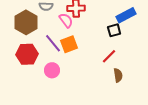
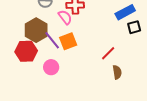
brown hexagon: (26, 22) -> (36, 30), moved
black square: (114, 30) -> (134, 27), moved

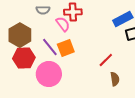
brown hexagon: (36, 30) -> (20, 35), moved
pink circle: (51, 67) -> (49, 74), size x1.6

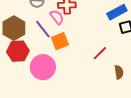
purple line: (50, 47) -> (43, 29), moved
brown semicircle: (115, 79) -> (119, 72), moved

